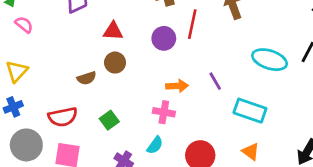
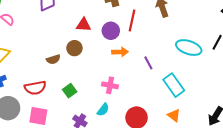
red triangle: (113, 31) -> (83, 25), moved
orange arrow: (177, 86) -> (120, 52), moved
cyan rectangle: (250, 111) -> (174, 85), turned 35

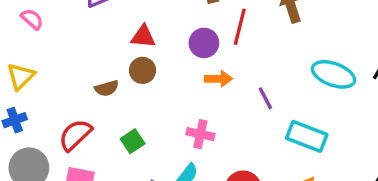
red triangle: (83, 25) -> (143, 37), moved
cyan rectangle: (174, 85) -> (307, 136), turned -35
red semicircle: (35, 88) -> (75, 135), turned 145

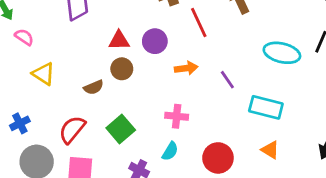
red line: (240, 27) -> (199, 22), turned -32
purple circle: (204, 43) -> (155, 41), moved
yellow triangle: (21, 76) -> (44, 74), moved, turned -35
green square: (133, 141) -> (121, 129), size x1.4

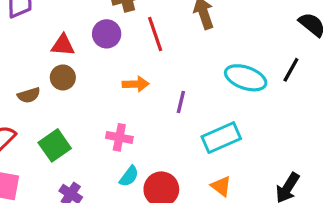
purple circle: (155, 41) -> (107, 34), moved
purple line: (227, 80) -> (181, 102), turned 42
cyan rectangle: (266, 107) -> (221, 138), turned -44
cyan semicircle: (170, 151) -> (129, 176), moved

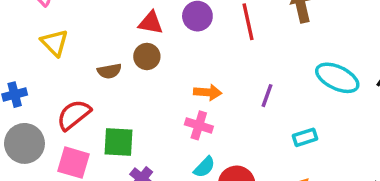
orange arrow: (136, 84) -> (208, 92), moved
cyan rectangle: (221, 138) -> (305, 137), size x0.6
green square: (55, 145) -> (118, 142), moved, turned 32

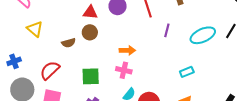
cyan ellipse: (337, 78) -> (203, 35), turned -45
purple line: (267, 96) -> (167, 30), moved
green square: (118, 142) -> (91, 76), moved

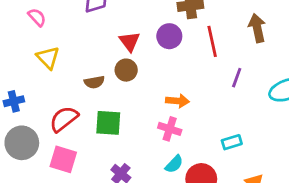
red triangle: (90, 12) -> (130, 42), turned 42
cyan rectangle: (187, 72) -> (232, 142), moved
green square: (91, 76) -> (108, 123), moved

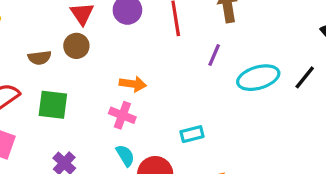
purple line: (237, 78) -> (214, 55), moved
cyan semicircle: (174, 164) -> (125, 156), turned -78

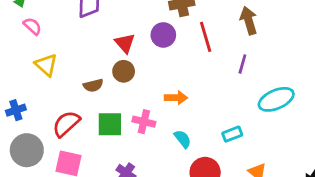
cyan ellipse: (258, 78) -> (276, 99), moved
pink cross: (122, 115) -> (144, 122), moved
cyan semicircle: (125, 156) -> (183, 139), moved

